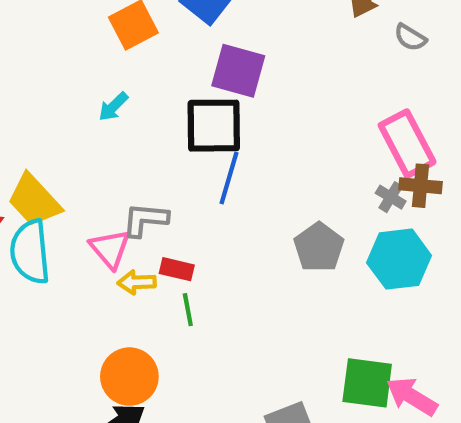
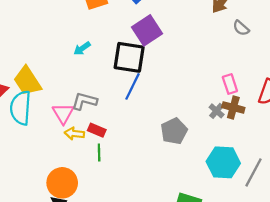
purple square: (238, 71) -> (147, 30), turned 32
cyan arrow: (113, 107) -> (82, 48), moved
pink rectangle: (407, 144) -> (230, 84), size x0.6
cyan hexagon: (399, 259) -> (223, 162), moved

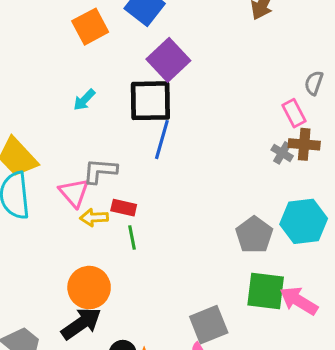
gray semicircle: (241, 28) -> (314, 83), moved, turned 78
gray pentagon: (174, 131) -> (254, 235), moved

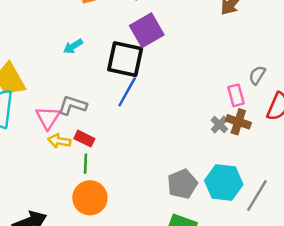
orange circle: (89, 288) -> (90, 198), moved

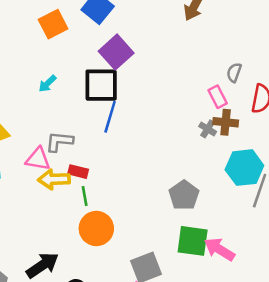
pink triangle: (48, 118) -> (38, 159), turned -40
yellow arrow: (59, 141) -> (54, 179), size x1.4
cyan hexagon: (224, 182) -> (244, 168), moved

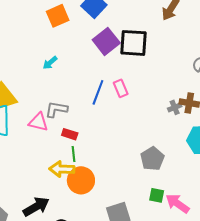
black square: (101, 85) -> (133, 43), moved
pink rectangle: (218, 97) -> (121, 88), moved
gray cross: (208, 129) -> (175, 107), turned 32
yellow arrow: (54, 179) -> (62, 169), moved
green square: (193, 241) -> (157, 195), size x0.6

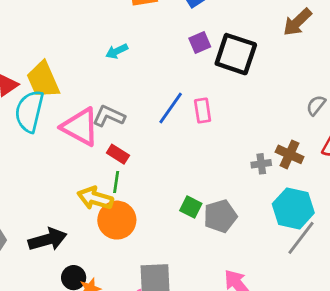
purple square: (106, 41) -> (200, 42), size x0.6
gray cross: (175, 107) -> (261, 164), moved
pink triangle: (38, 122) -> (80, 127), size x1.4
green square: (157, 195) -> (191, 207), moved

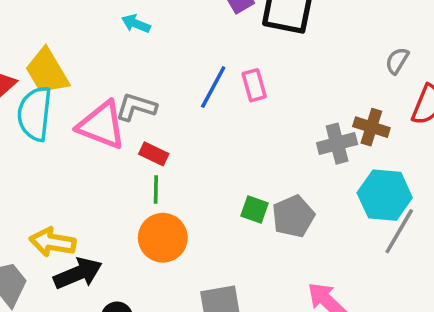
cyan arrow: (117, 51) -> (136, 24), turned 55
gray cross: (261, 164) -> (337, 144), size x1.5
yellow arrow: (95, 198) -> (53, 242), moved

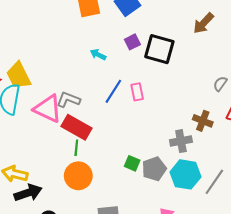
cyan arrow: (136, 24) -> (98, 55), moved
gray cross: (337, 144) -> (181, 141), moved
red rectangle: (154, 154) -> (77, 127), size x1.8
cyan hexagon: (385, 195) -> (185, 174), moved

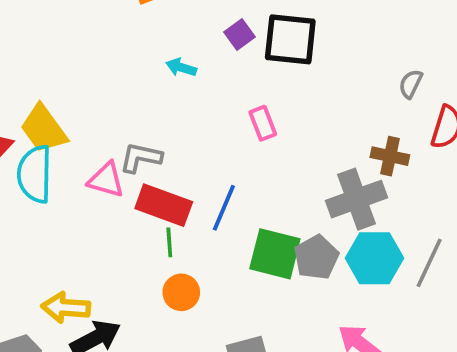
blue line: (113, 91) -> (224, 208), moved
pink triangle: (48, 109) -> (106, 180), size x0.7
gray cross: (181, 141) -> (357, 199), size x1.4
green square: (132, 163) -> (275, 254), size x1.8
orange circle: (78, 176) -> (181, 292), size x0.7

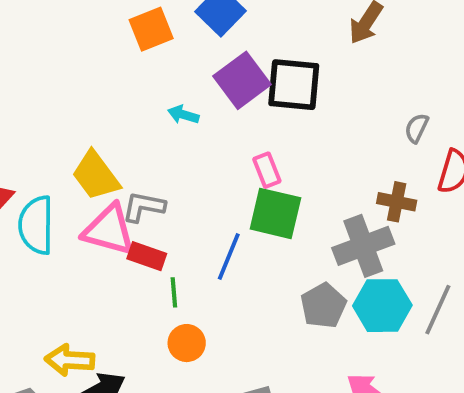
purple square: (239, 34) -> (242, 80), size x1.8
yellow trapezoid: (44, 129) -> (96, 176), moved
pink triangle: (106, 180) -> (109, 230), size x1.4
red rectangle: (164, 205) -> (147, 256), moved, size x0.7
green square: (275, 254) -> (275, 213), moved

